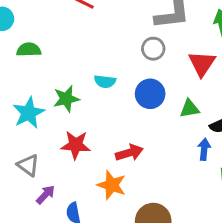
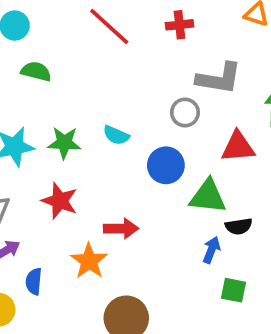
red triangle: (202, 64) -> (238, 147), turned 36
green triangle: (190, 109) -> (208, 196), size x1.5

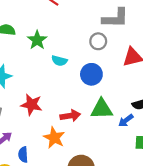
green star: (64, 143) -> (37, 40), moved, turned -30
green triangle: (208, 196) -> (102, 109), moved
blue arrow: (211, 250) -> (126, 120), turned -140

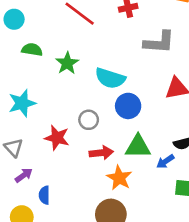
gray circle: (98, 41) -> (89, 120), moved
cyan semicircle: (59, 61) -> (110, 78), moved, size x1.6
orange star: (54, 138) -> (119, 178), moved

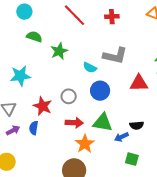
gray L-shape: (159, 42) -> (115, 56), moved
cyan semicircle: (110, 78) -> (90, 68), size x0.6
blue semicircle: (44, 195) -> (34, 128), moved

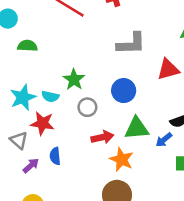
green star: (59, 51) -> (74, 80), moved
cyan semicircle: (90, 68) -> (50, 96), moved
red star: (43, 106) -> (42, 123), moved

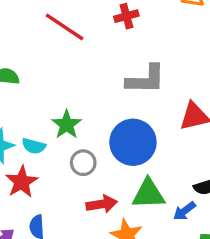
blue circle: (124, 91) -> (133, 142), size x1.4
red star: (42, 123) -> (22, 182), turned 30

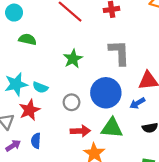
gray L-shape: (146, 79) -> (119, 53), turned -100
green star: (67, 125) -> (73, 59), moved
blue arrow: (184, 211) -> (137, 103), moved

